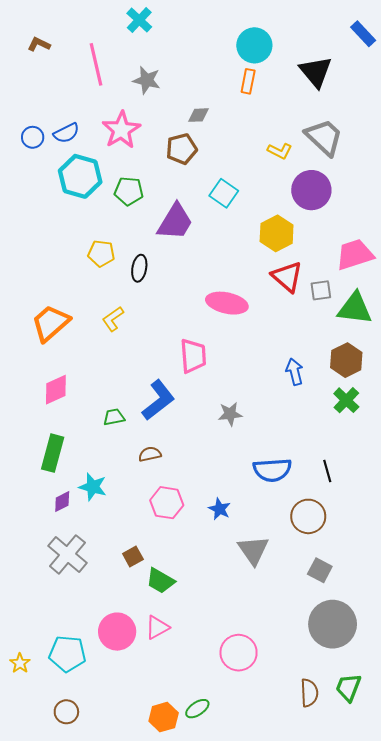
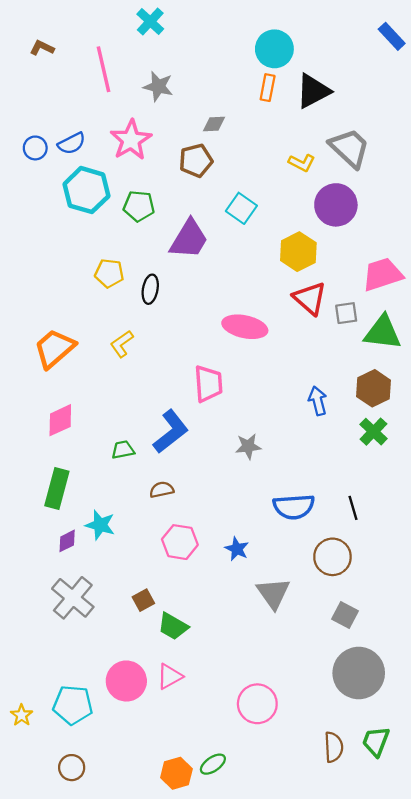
black triangle: (316, 72) -> (313, 91), moved, turned 42

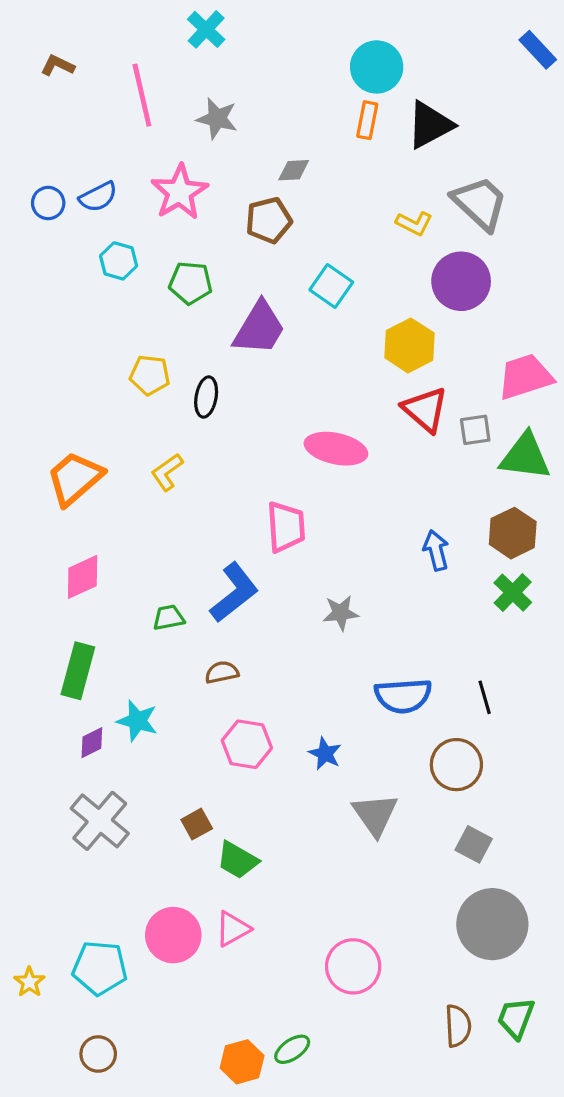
cyan hexagon: (86, 190) -> (119, 261), size x0.6

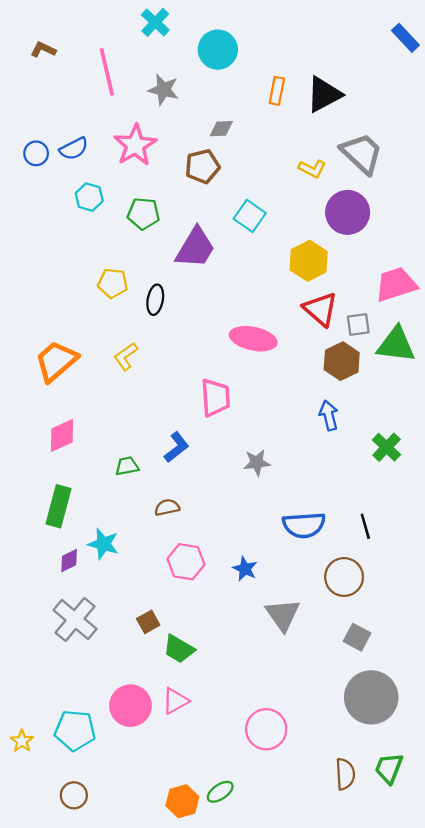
cyan circle: (377, 67) -> (218, 50), moved
brown hexagon: (513, 533) -> (342, 361), moved
blue L-shape: (234, 593) -> (176, 447), size x0.7

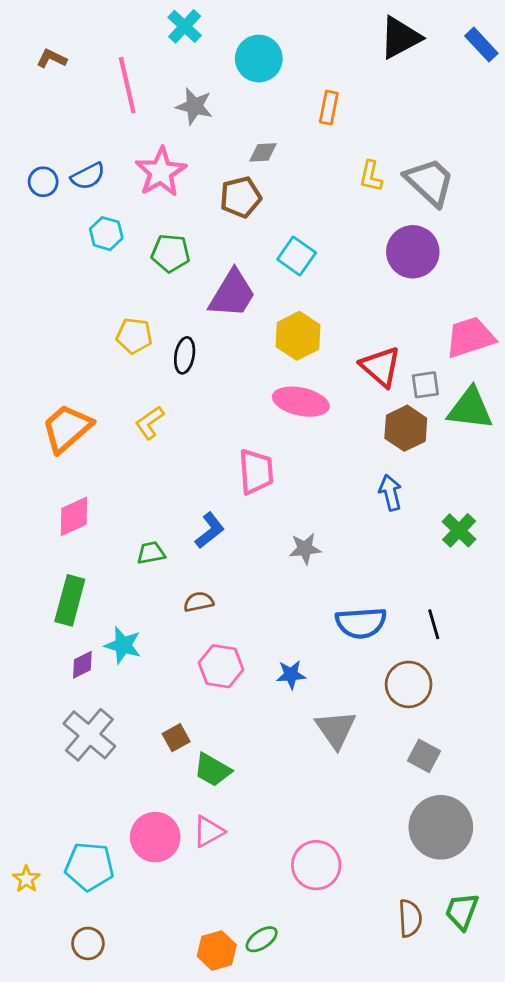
black triangle: (324, 94) -> (400, 38), moved
yellow L-shape: (312, 169) -> (371, 176), moved, turned 76
yellow hexagon: (309, 261) -> (298, 336), moved
blue star: (245, 569) -> (291, 675), turned -30

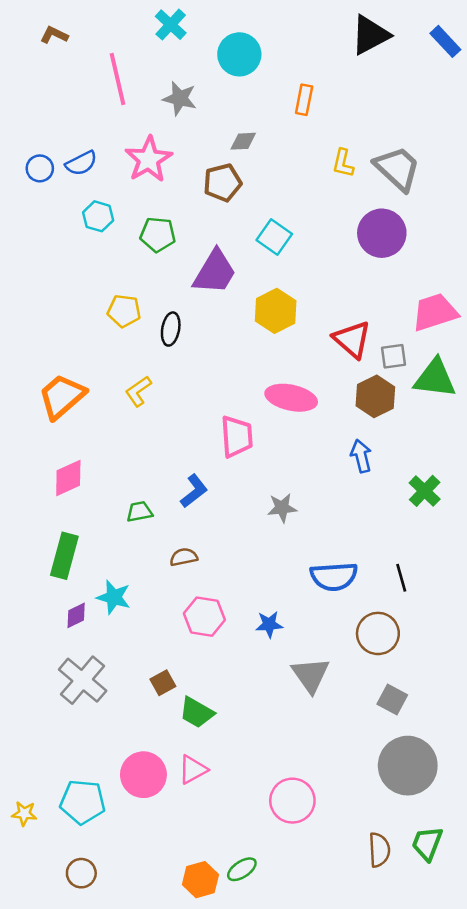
brown L-shape: (52, 59) -> (54, 35), moved
pink ellipse: (301, 402) -> (291, 398), moved
yellow star: (26, 879) -> (24, 814), turned -30

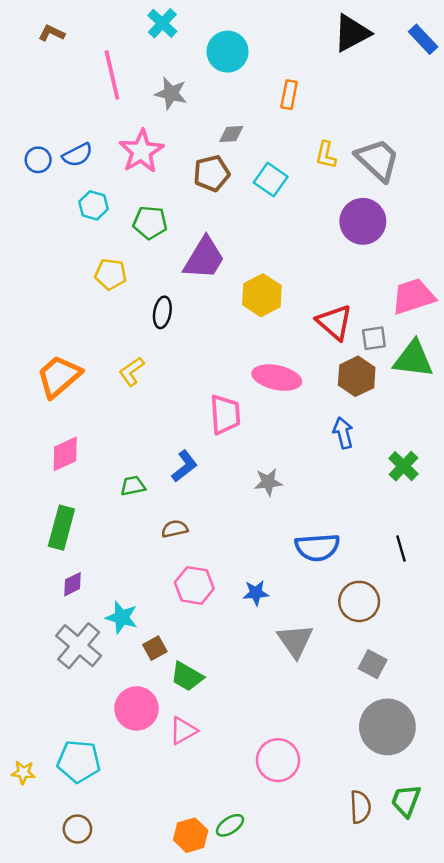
cyan square: (274, 237) -> (271, 180), moved
yellow pentagon: (124, 311) -> (111, 274), moved
black line: (401, 578) -> (401, 549), moved
cyan star: (114, 597) -> (122, 617), moved
pink circle: (143, 775) -> (136, 708), moved

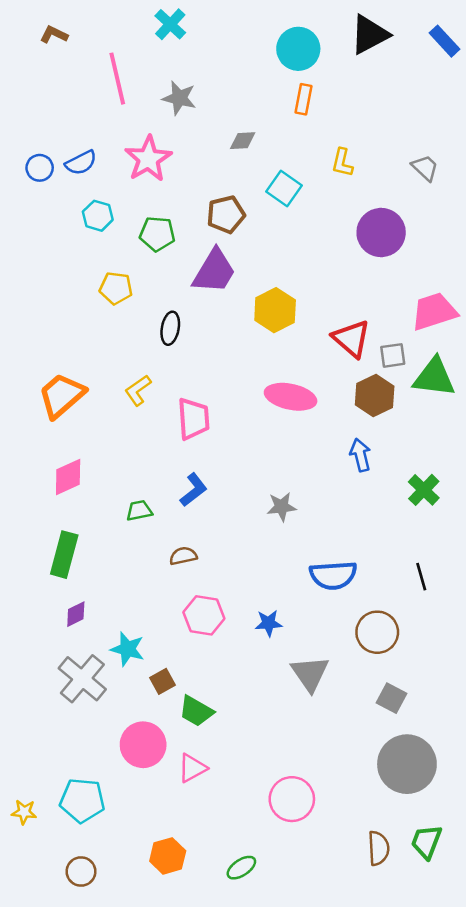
cyan circle: (228, 52) -> (298, 49), moved
gray trapezoid: (378, 160) -> (425, 168), moved, size x0.6
brown pentagon: (212, 173) -> (226, 214), moved
pink trapezoid: (225, 414) -> (194, 419), moved
orange hexagon: (191, 835) -> (168, 856), moved

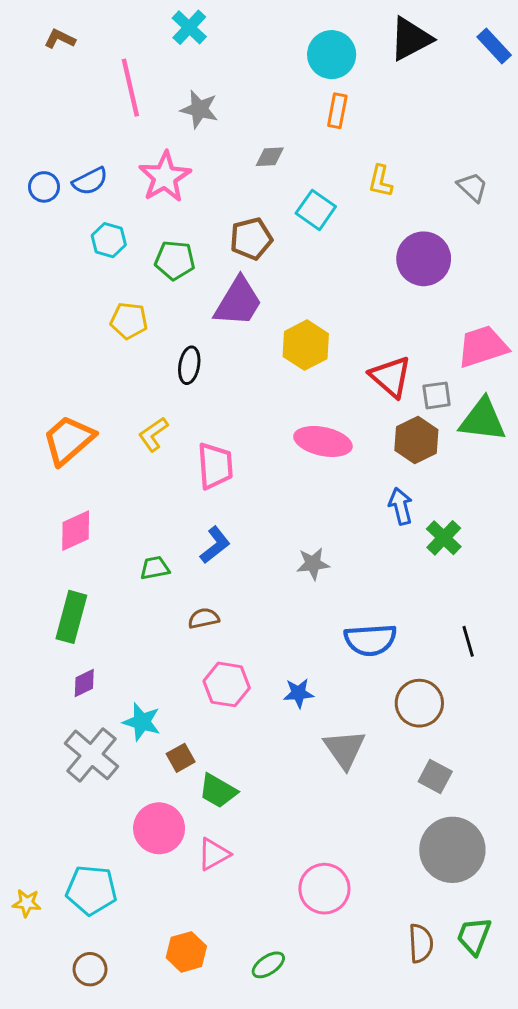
green cross: (424, 490) -> (444, 538), moved

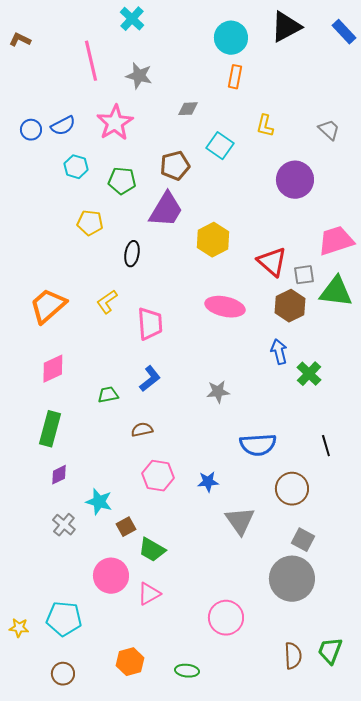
brown L-shape: (60, 39) -> (20, 40), moved
gray cross: (91, 755) -> (64, 525), size x0.6
gray circle: (452, 850) -> (292, 579), moved
green ellipse: (268, 965) -> (187, 671), turned 40

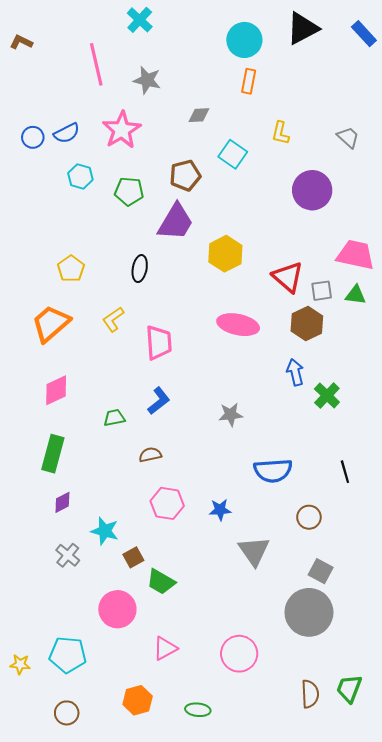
yellow pentagon: (90, 223) -> (71, 269), moved, turned 30
pink trapezoid: (336, 241) -> (356, 255), turned 30
green triangle: (336, 292) -> (356, 295), moved, size x0.6
brown circle: (292, 489) -> (309, 517), size x0.7
pink triangle: (149, 594) -> (165, 648), moved

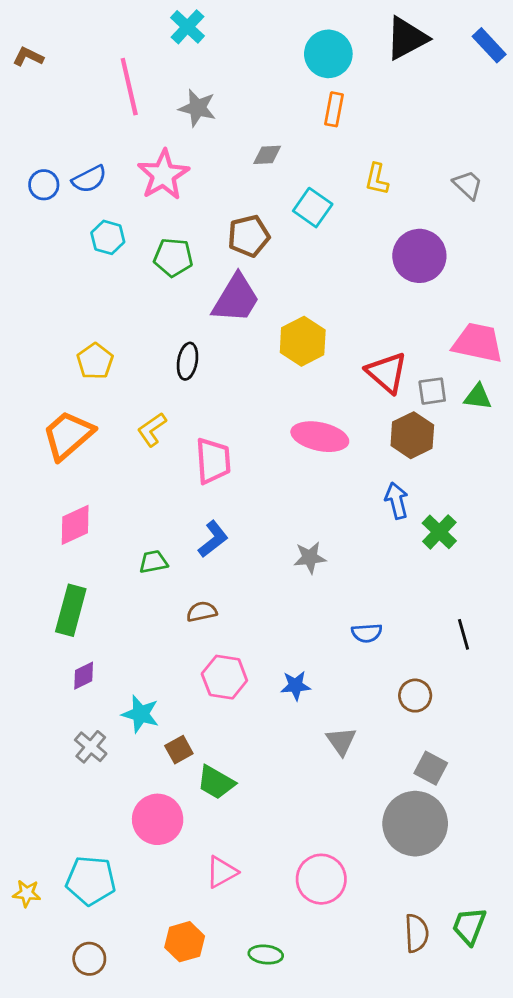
blue semicircle: (273, 471) -> (367, 633), size x0.6
gray triangle: (254, 551) -> (341, 741), size x0.7

